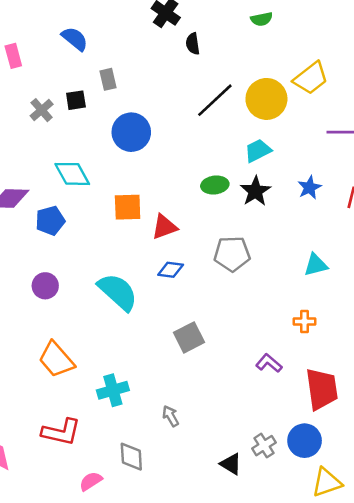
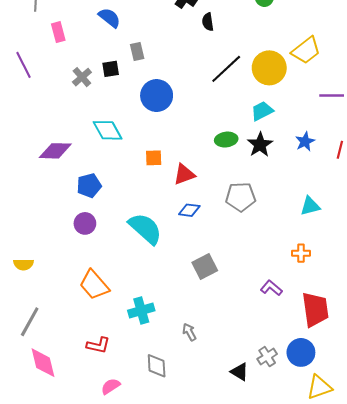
orange square: (128, 207) -> (154, 158), size x0.7
blue pentagon: (50, 221) -> (89, 186), moved
red L-shape: (61, 432) -> (98, 345), size x0.7
pink semicircle: (91, 481) -> (111, 386), moved

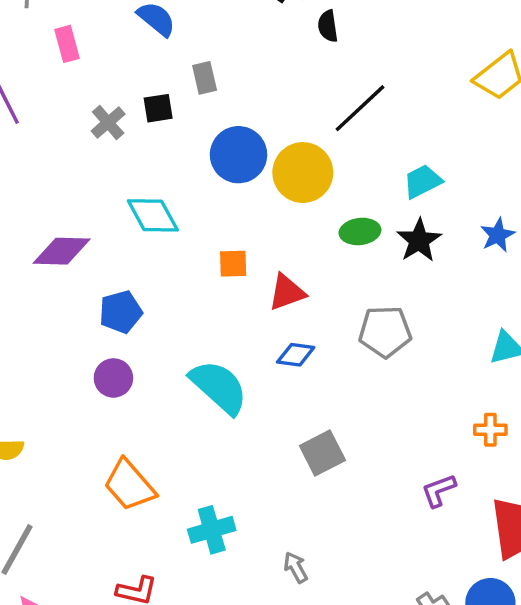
yellow circle: (269, 68) -> (303, 173), moved
purple L-shape: (271, 288) -> (439, 491), turned -60

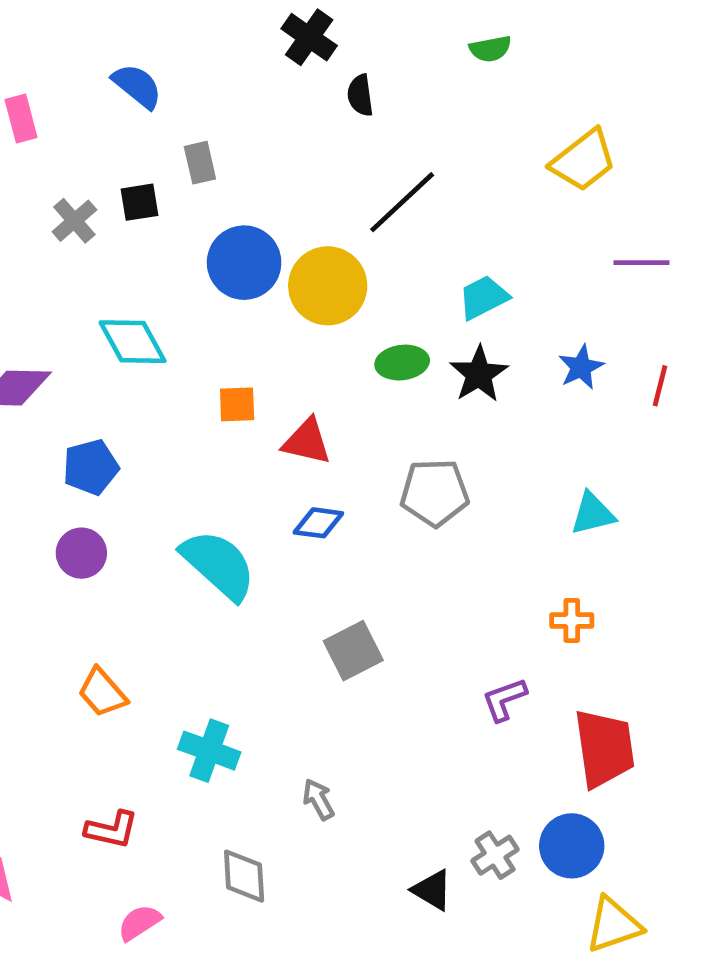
red triangle: (287, 292) -> (307, 442), turned 33
orange trapezoid: (130, 485) -> (102, 693), size x0.7
cyan cross: (212, 530) -> (209, 751), turned 36

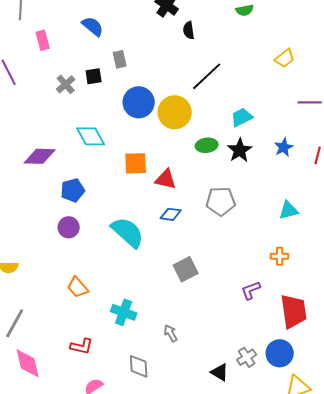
yellow trapezoid: (583, 160) -> (285, 58), size x0.7
orange square: (237, 404) -> (136, 163), size x1.4

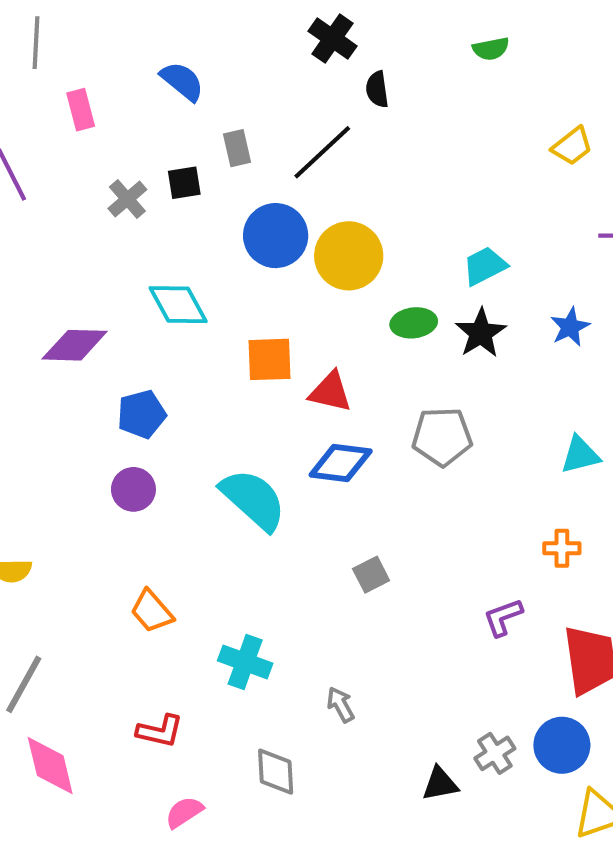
black line: (207, 76) -> (322, 152), moved
blue diamond: (171, 214) -> (341, 463), size x1.4
gray square: (186, 269) -> (371, 575), size x0.7
black triangle: (220, 372) -> (440, 784), turned -42

